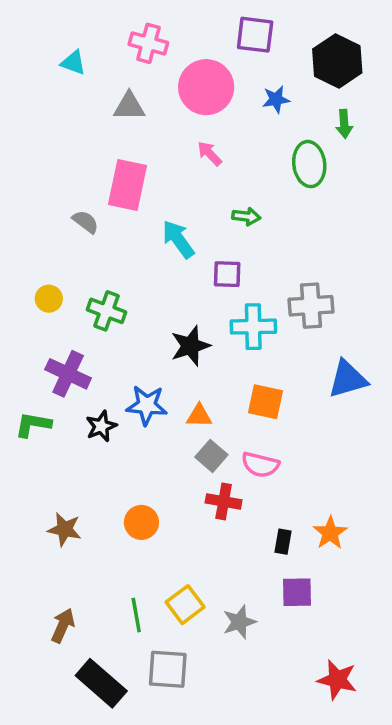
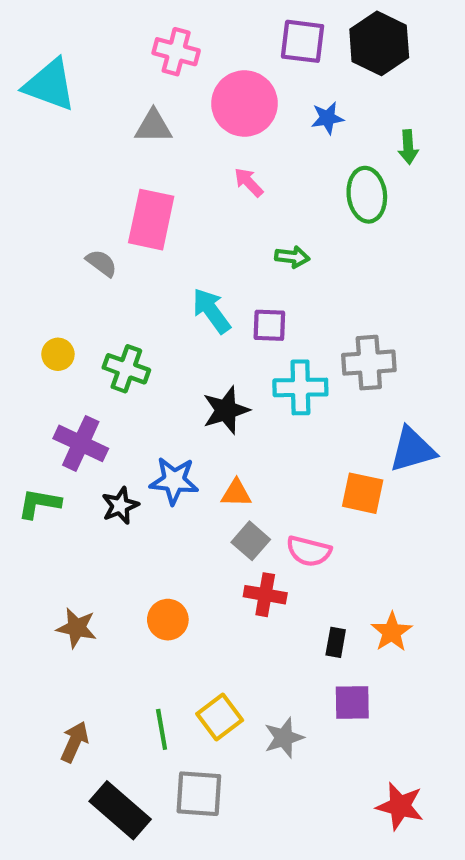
black hexagon: (337, 61) -> (379, 43), moved
cyan triangle: (73, 63) -> (50, 85), moved, size x1.8
cyan arrow: (178, 239) -> (211, 311), moved
orange square: (266, 402) -> (363, 493), moved

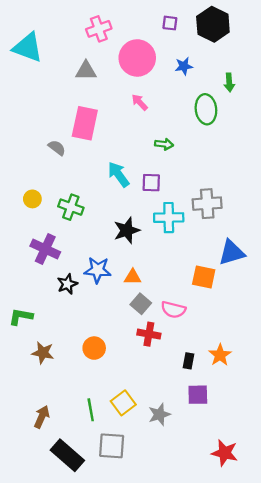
purple square: (303, 41) -> (170, 23), size x0.6
pink cross: (176, 52) -> (99, 29), turned -35
green L-shape: (39, 504) -> (21, 317), moved

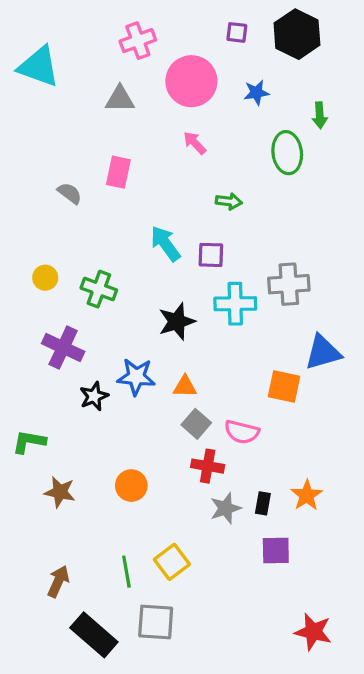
pink rectangle: (85, 123) -> (118, 172), size x0.7
gray semicircle: (57, 148) -> (70, 193), moved
gray star: (159, 414) -> (226, 508), moved

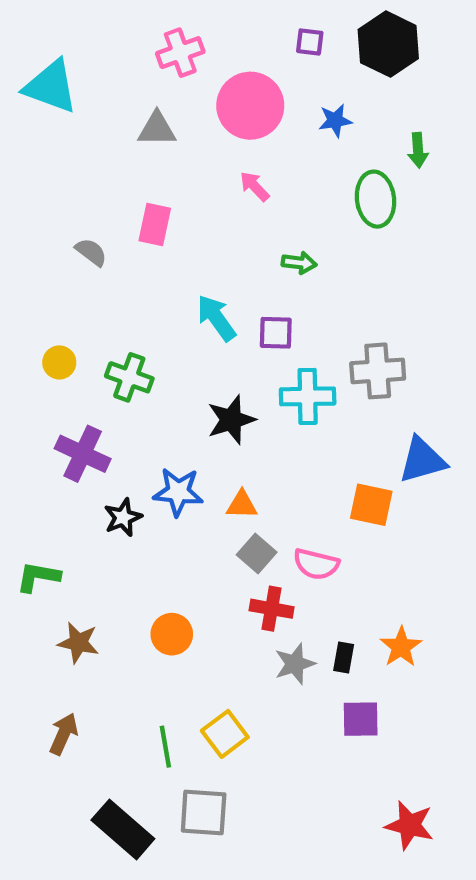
brown arrow: (58, 581) -> (64, 734), moved

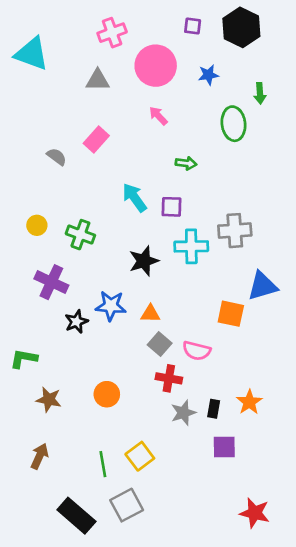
pink rectangle: (155, 225) -> (96, 140), turned 30
gray square: (204, 812) -> (127, 505), turned -32

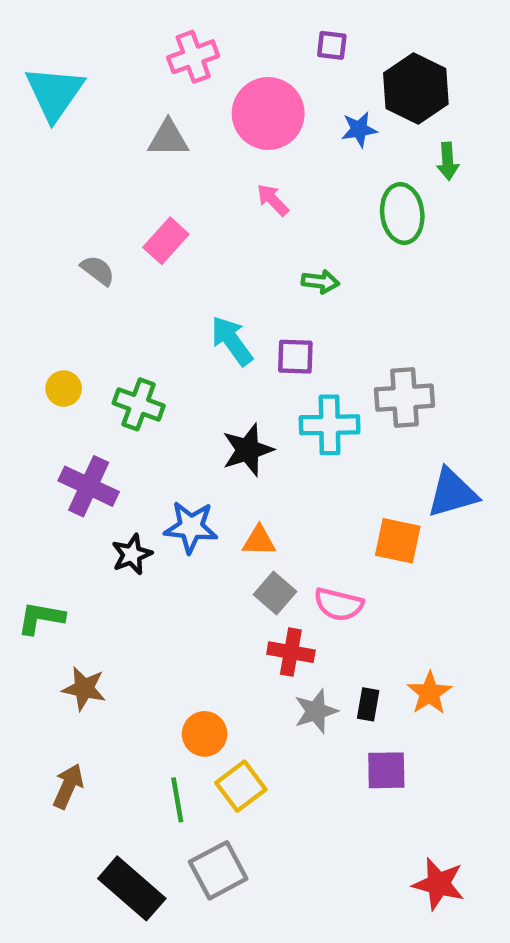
black hexagon: (241, 27) -> (416, 88), moved
cyan triangle: (32, 54) -> (55, 93), turned 45
orange circle: (107, 394) -> (205, 734), moved

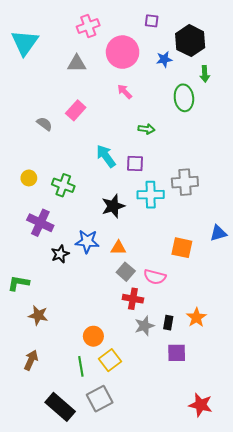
blue triangle: (452, 493) -> (218, 233), moved, size x0.7

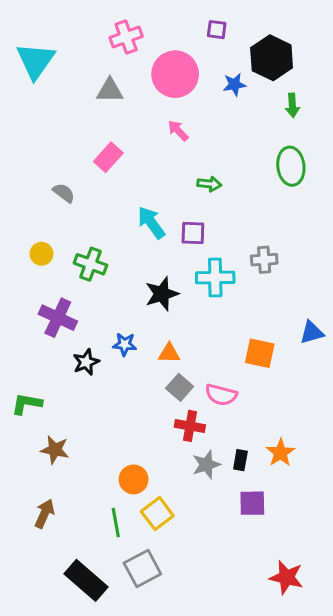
green ellipse: (184, 98) -> (291, 166), moved
gray semicircle: (44, 124) -> (64, 193), moved
gray cross: (185, 182) -> (264, 260), size x0.7
blue star: (87, 241) -> (125, 344), size x0.7

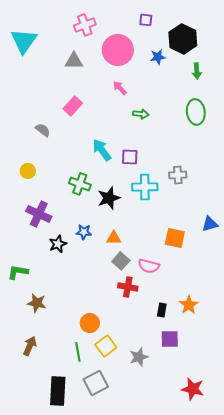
green arrow: (209, 184) -> (141, 114), moved
green cross: (90, 264) -> (80, 184), moved
gray star: (206, 465) -> (139, 357), moved
black rectangle: (86, 580) -> (58, 391), turned 52

